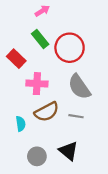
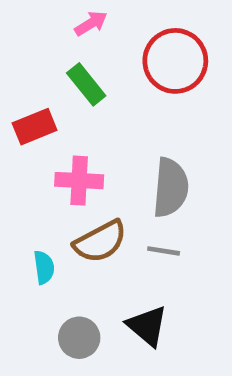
red circle: (70, 48) -> (175, 61), moved
red rectangle: (16, 59) -> (35, 127), turned -66
gray semicircle: (79, 87) -> (171, 188), turned -140

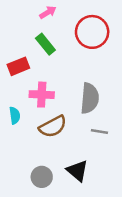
gray line: (164, 251) -> (99, 131), moved
cyan semicircle: (44, 267) -> (15, 115), moved

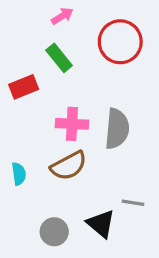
pink cross: (42, 95) -> (72, 124), moved
cyan semicircle: (15, 115) -> (19, 174), moved
gray line: (99, 131) -> (133, 203), moved

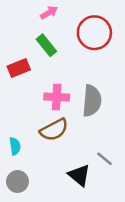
cyan semicircle: (19, 174) -> (15, 146), moved
gray line: (133, 203) -> (104, 159), turned 30
gray circle: (54, 232) -> (17, 181), moved

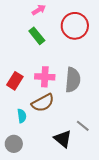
red rectangle: (19, 68) -> (15, 81), moved, turned -36
cyan semicircle: (15, 146) -> (22, 116), moved

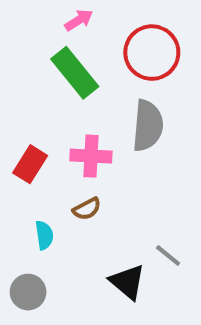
green rectangle: (37, 36) -> (75, 73), size x1.4
gray semicircle: (73, 80) -> (148, 126), moved
brown semicircle: (43, 103) -> (87, 209), size x0.6

